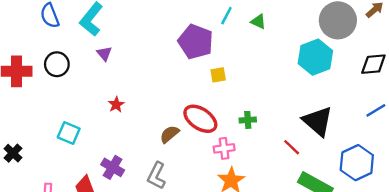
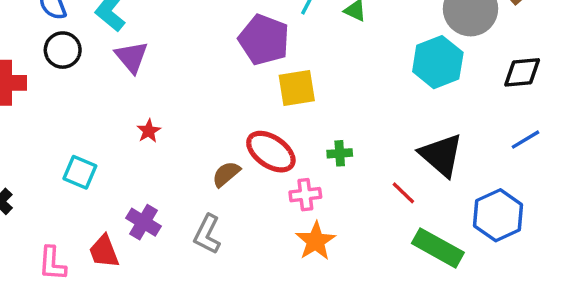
purple triangle: (104, 54) -> (131, 57), size x1.5
black circle: (57, 64) -> (63, 50), moved
yellow square: (218, 75) -> (297, 88), size x1.6

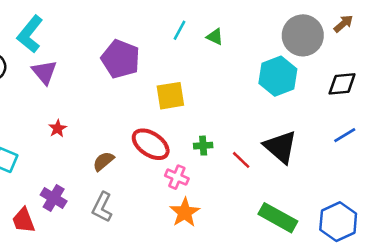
purple pentagon: (264, 40) -> (120, 59), moved
brown semicircle: (226, 174) -> (103, 161), moved
red line: (403, 193) -> (241, 160), moved
pink cross: (305, 195) -> (177, 177), turned 30
blue hexagon: (498, 215) -> (338, 222), moved

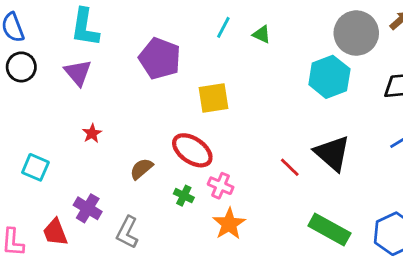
cyan L-shape: (30, 34) -> (85, 27), moved, turned -30
green cross: (203, 146) -> (184, 196), moved, turned 30
gray L-shape: (102, 207) -> (127, 232), moved

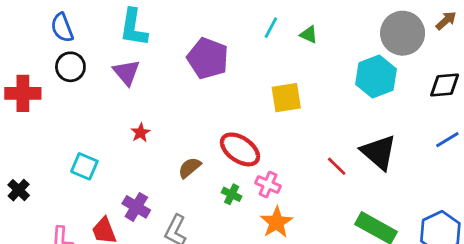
yellow square: (214, 98) -> (286, 98), moved

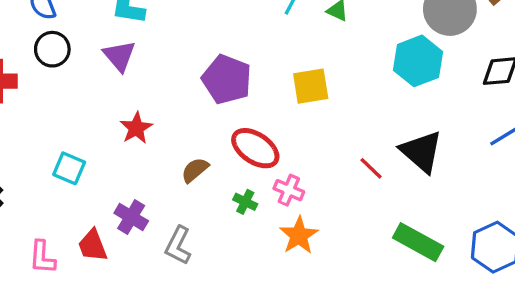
purple pentagon: (208, 58) -> (227, 79), moved
red star: (141, 133) -> (136, 128), size x1.4

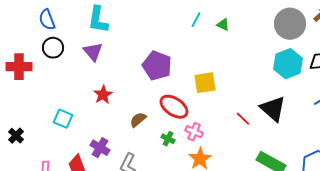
cyan hexagon: (418, 61) -> (288, 64), moved
yellow square: (311, 86) -> (205, 83), moved

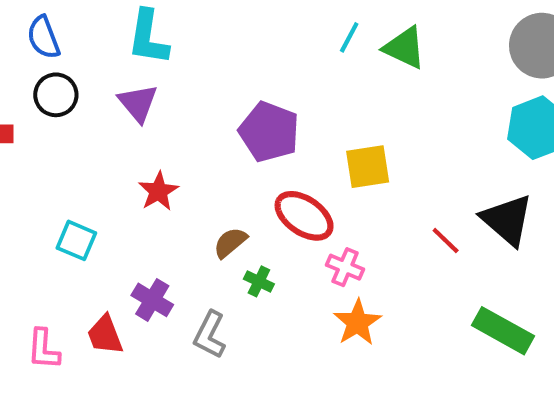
green triangle: (223, 25) -> (405, 48), size x1.6
green cross: (168, 139) -> (259, 281), moved

